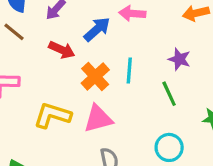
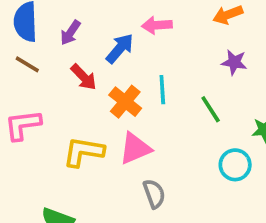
red arrow: (62, 50) -> (84, 77), turned 30
purple star: (179, 59) -> (234, 62), moved
cyan circle: (169, 147) -> (235, 165), moved

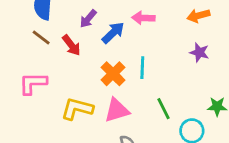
purple arrow: (70, 33) -> (88, 19), moved
red arrow: (84, 77) -> (71, 45), moved
green line: (211, 109) -> (163, 109), moved

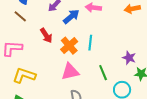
red arrow: (71, 45) -> (46, 35), moved
purple star: (199, 52) -> (129, 58), moved
yellow L-shape: (77, 109) -> (24, 75), moved

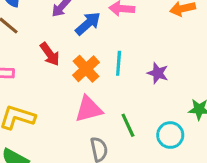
purple star: (129, 58) -> (158, 73), moved
green line: (103, 73) -> (128, 125), moved

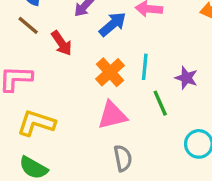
red arrow: (50, 54) -> (62, 43), moved
green line: (128, 125) -> (160, 103), moved

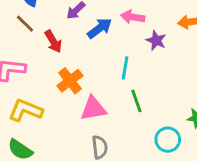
orange cross: (110, 72) -> (70, 81), moved
purple star: (186, 78) -> (156, 40), moved

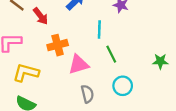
orange cross: (70, 81) -> (58, 45), turned 30
cyan circle: (168, 140) -> (123, 86), moved

